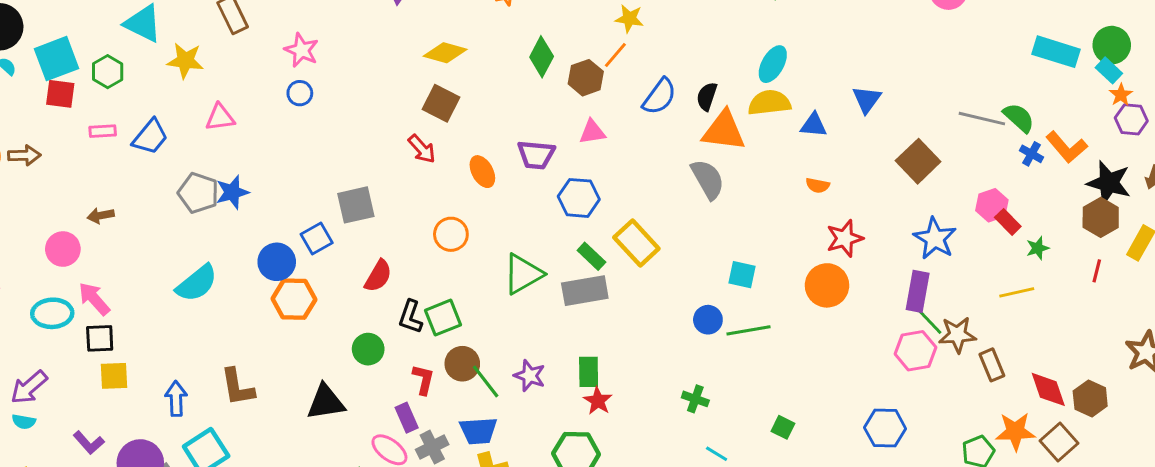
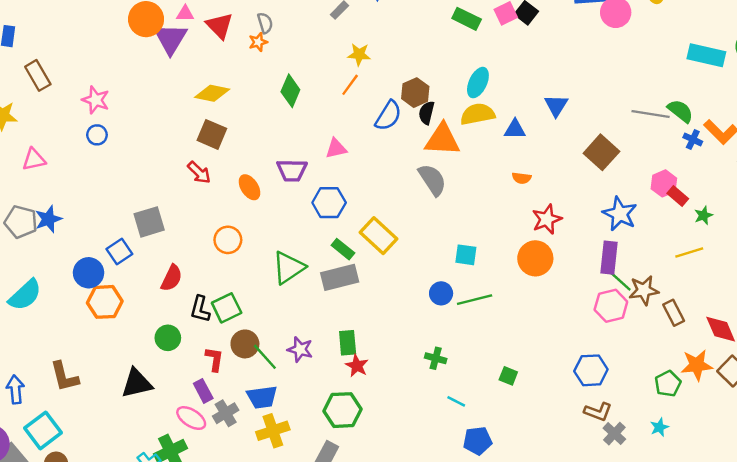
brown hexagon: (586, 78) -> (415, 93), moved

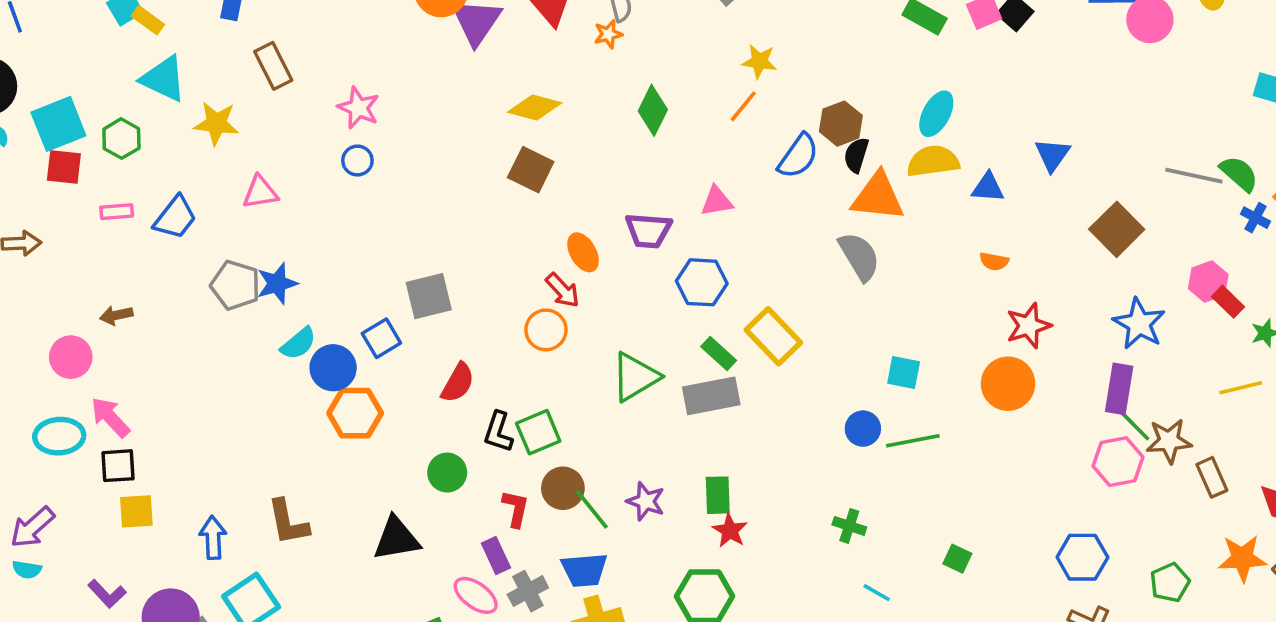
red arrow: (199, 173) -> (563, 290), moved
cyan semicircle: (25, 295) -> (298, 343), moved, size x0.7
green pentagon: (668, 384) -> (1170, 583), moved

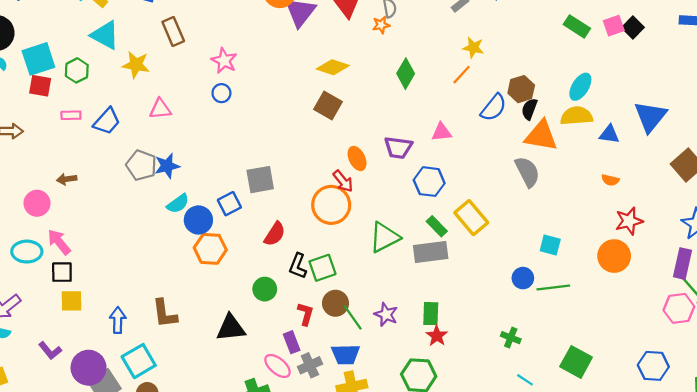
blue triangle: (1052, 155) -> (650, 117), size x1.5
orange circle: (546, 330) -> (331, 205), size x1.5
green square: (957, 559) -> (576, 362), size x1.8

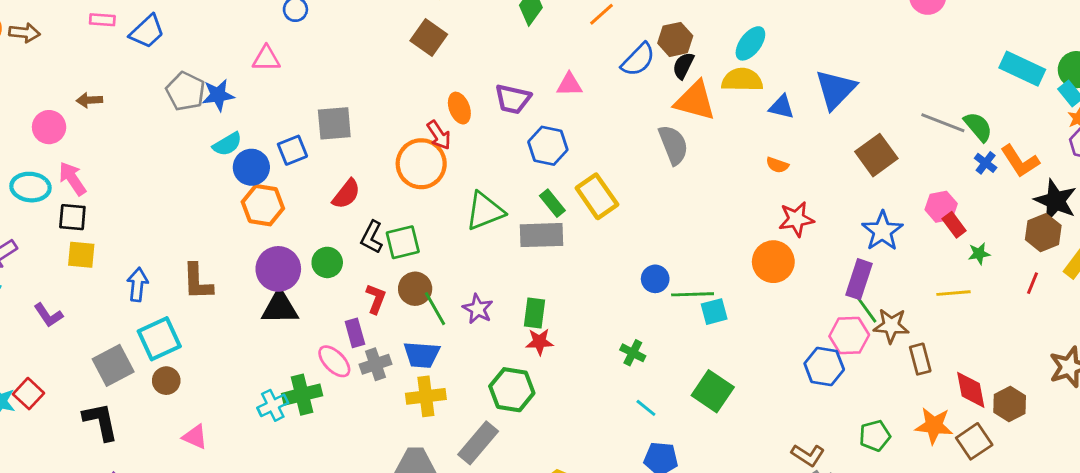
pink triangle: (160, 109) -> (266, 59), moved
cyan square: (550, 245) -> (714, 312), moved, turned -35
red star: (437, 336) -> (540, 342), turned 30
blue hexagon: (653, 366) -> (824, 366), moved
purple circle: (89, 368) -> (278, 269), moved

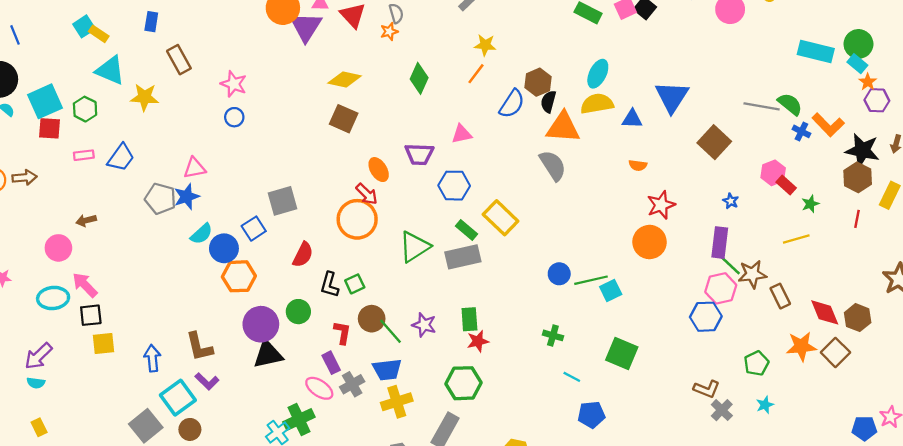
pink triangle: (266, 59) -> (195, 168), moved
blue star: (882, 231) -> (731, 201), size x0.5
green square: (403, 242) -> (355, 284), size x0.7
purple L-shape: (48, 315) -> (207, 381), moved

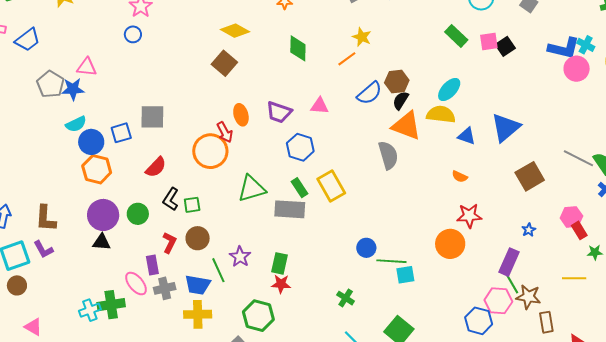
green diamond: (419, 78) -> (298, 48), turned -40
green line: (390, 331) -> (218, 270), moved
black triangle: (268, 354) -> (102, 242), size x0.7

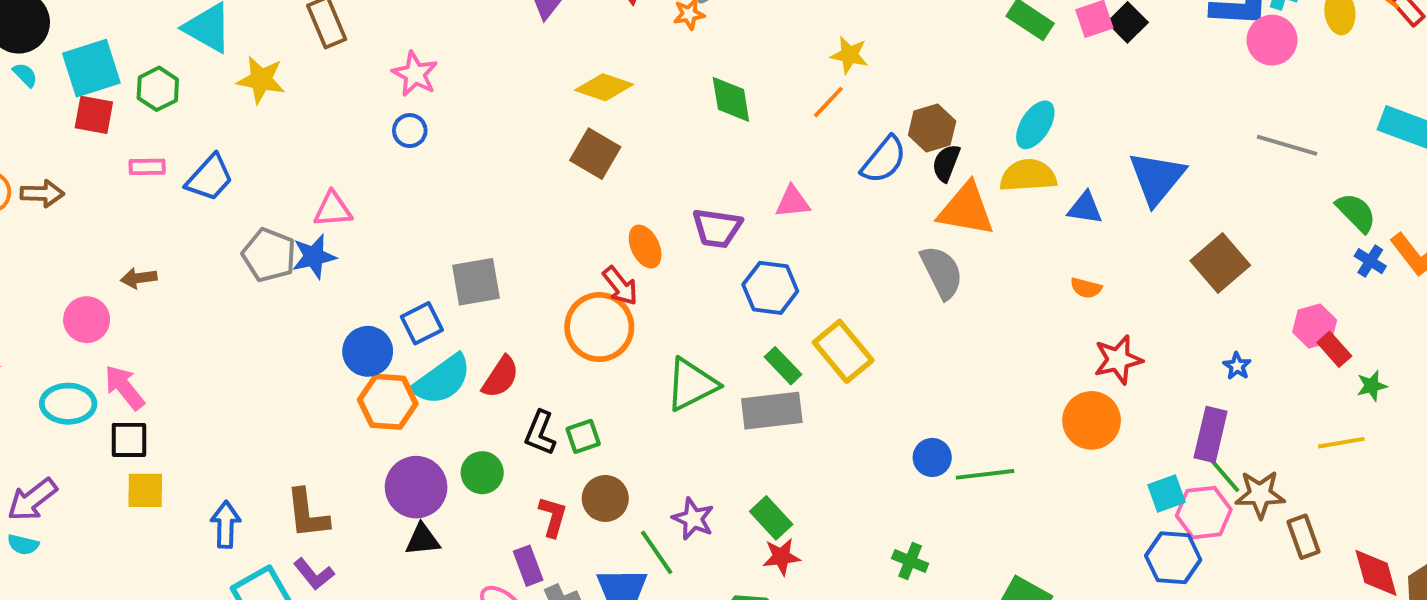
cyan semicircle: (76, 124) -> (442, 380), moved, size x1.5
gray line: (578, 158) -> (1287, 145), moved
green rectangle: (279, 263) -> (771, 518), turned -45
cyan square: (405, 275) -> (1166, 494), moved

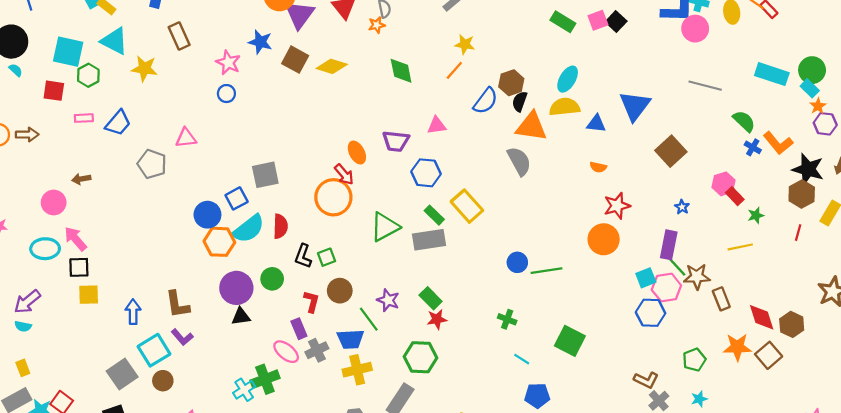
cyan square: (91, 68) -> (68, 52), moved, turned 32
brown square: (595, 154) -> (295, 60), moved
blue star: (314, 256) -> (260, 42), moved, turned 30
red semicircle: (500, 377) -> (280, 226), turned -30

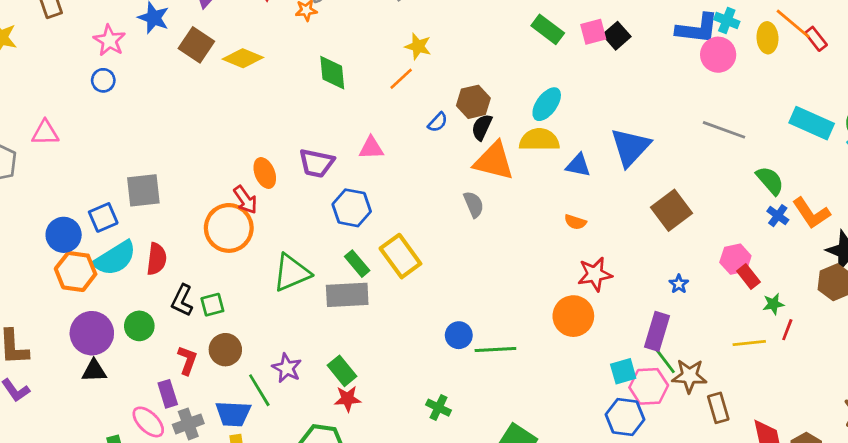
blue semicircle: (486, 101) -> (438, 122), size x0.6
gray semicircle: (519, 161) -> (474, 204), size x0.7
red line: (798, 233) -> (787, 330), moved

